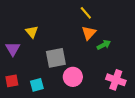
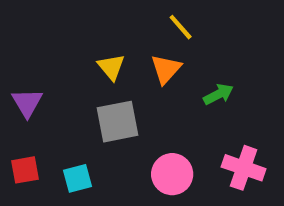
yellow triangle: (32, 32) -> (111, 67), moved
orange triangle: (89, 33) -> (166, 69), moved
pink circle: (73, 77) -> (172, 174), moved

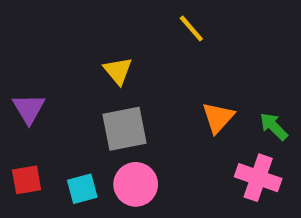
orange triangle: (166, 69) -> (218, 118), moved
green arrow: (218, 94) -> (274, 126), moved, turned -108
pink circle: (172, 174) -> (136, 184), moved

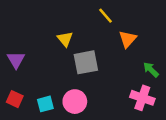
orange triangle: (218, 118) -> (128, 39), moved
gray square: (125, 129) -> (86, 62), moved
red square: (27, 180) -> (15, 99), turned 35

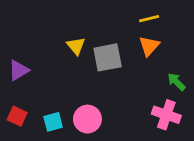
yellow line: (105, 16) -> (149, 19), moved, turned -63
purple triangle: (16, 60) -> (19, 70), turned 30
gray square: (86, 62) -> (108, 57), moved

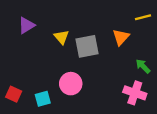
yellow line: (149, 19) -> (143, 17), moved
purple triangle: (19, 70) -> (26, 25), moved
pink circle: (87, 119) -> (71, 84), moved

